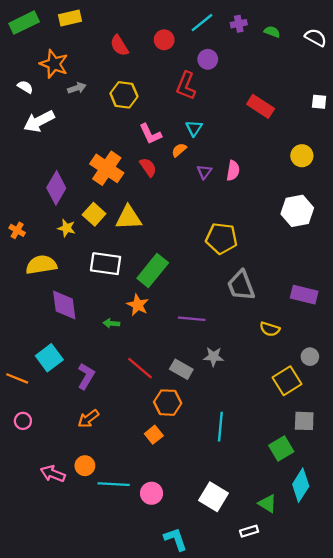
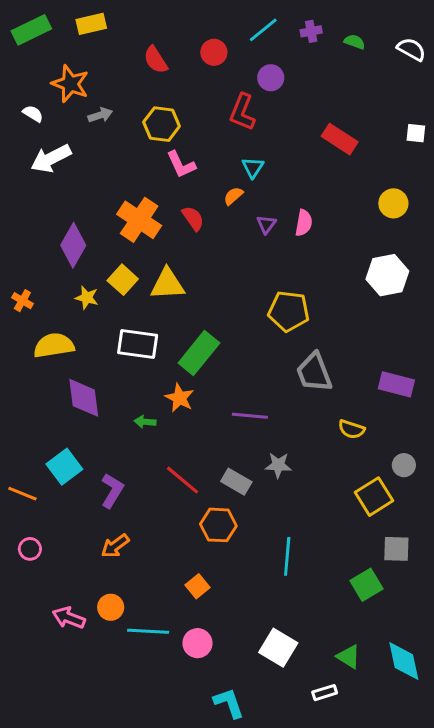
pink L-shape: (150, 134) -> (181, 164), moved
orange square: (154, 435) -> (197, 586), moved
cyan diamond: (301, 485) -> (404, 661), moved, turned -44

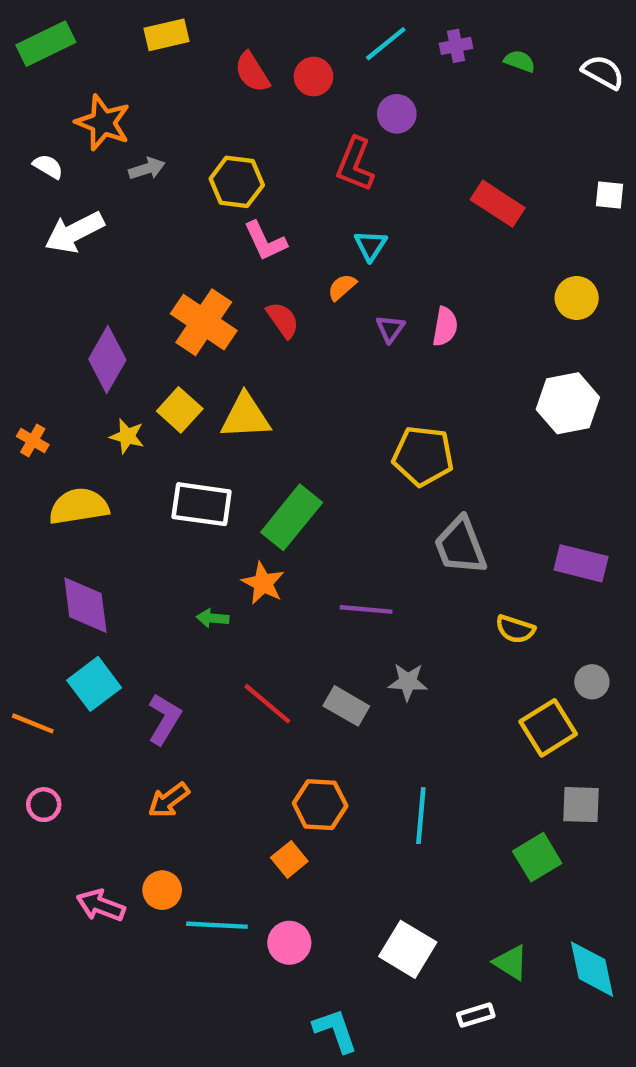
yellow rectangle: (91, 24) -> (167, 35), moved
red semicircle: (156, 60) -> (252, 72), moved
purple diamond: (84, 398) -> (85, 605), moved
orange hexagon: (218, 525) -> (320, 805), moved

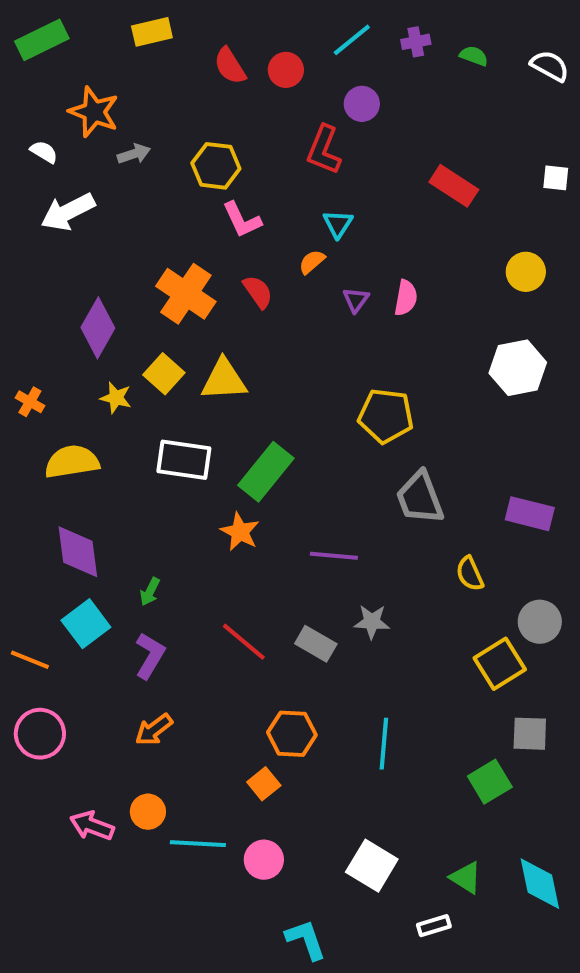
green arrow: (213, 618) -> (150, 592), moved, turned -68
yellow semicircle: (515, 629) -> (470, 574), turned 48
gray circle: (592, 682) -> (540, 622), size x1.4
pink circle: (44, 805) -> (40, 734), size x1.6

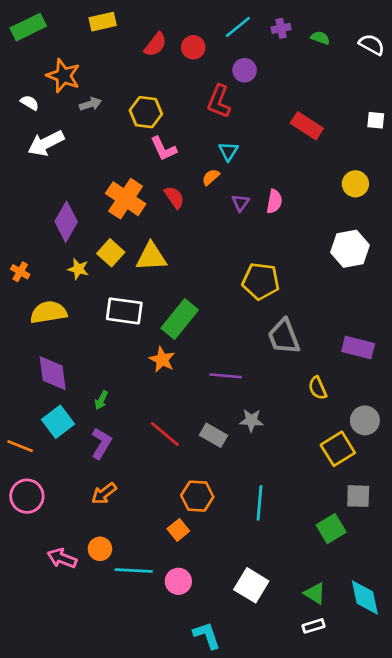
red semicircle: (230, 66) -> (155, 45), turned -110
white rectangle: (434, 926) -> (314, 626), moved

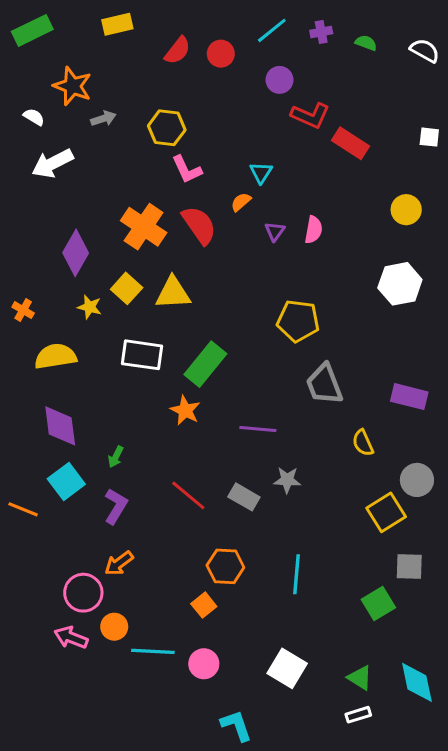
red L-shape: (219, 101) -> (310, 115), moved, turned -88
red semicircle: (174, 197) -> (199, 225), size x1.5
pink circle: (27, 496) -> (83, 593), moved

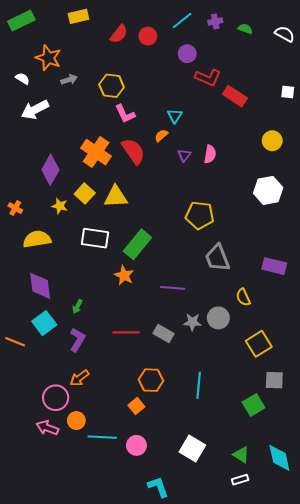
gray circle: (417, 480) -> (218, 318), moved
red line: (188, 495) -> (126, 332), turned -40

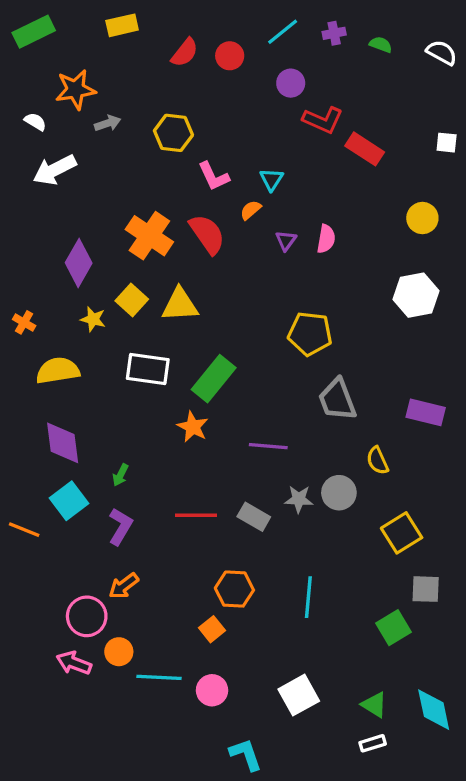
orange star: (48, 58) -> (75, 90), turned -30
pink L-shape: (125, 114) -> (214, 176), moved
white square: (192, 449) -> (299, 695), turned 30

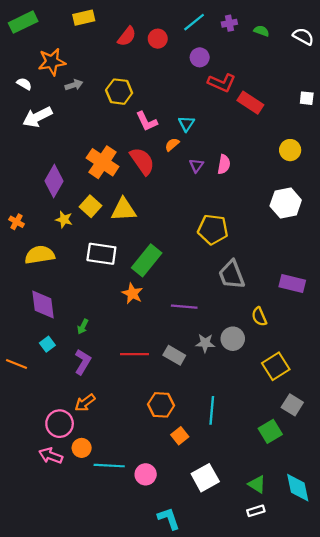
cyan square: (69, 501) -> (47, 344), size x0.6
gray square: (426, 589) -> (292, 405), turned 30
orange square: (212, 629) -> (180, 436), moved

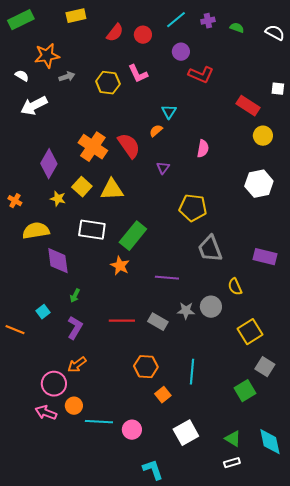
red rectangle: (250, 103) -> (248, 106), moved
pink L-shape: (147, 121) -> (138, 74), moved
purple triangle: (196, 165) -> (163, 168), moved
purple diamond: (43, 304) -> (58, 261), moved

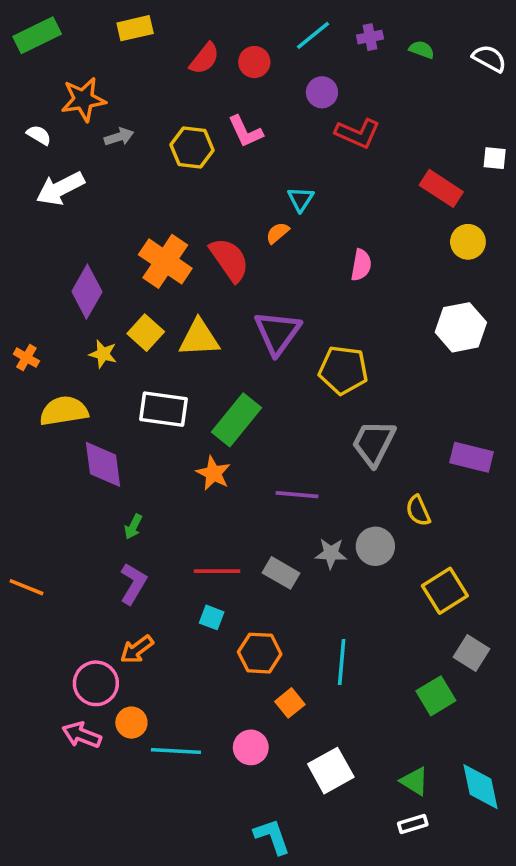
purple triangle: (163, 168) -> (277, 333), moved, size x2.0
gray trapezoid: (210, 249) -> (374, 443), turned 48
cyan square: (43, 312) -> (212, 617), moved, turned -32
pink circle: (132, 430) -> (251, 747), moved

